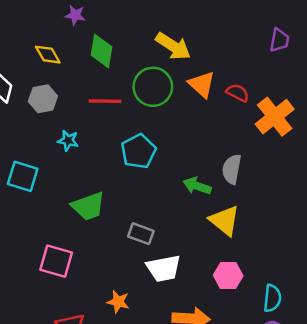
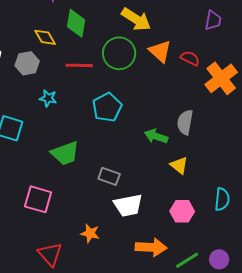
purple trapezoid: (279, 40) -> (213, 20), moved
yellow diamond: (48, 55) -> (45, 37), moved
yellow triangle: (224, 221) -> (179, 165), size x0.7
cyan semicircle: (272, 298) -> (222, 199), moved

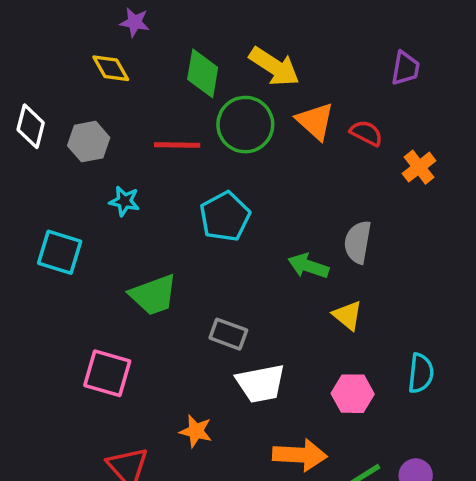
green diamond: (76, 23) -> (203, 73), moved
yellow diamond: (45, 37) -> (111, 68), moved
orange cross: (221, 78) -> (419, 167), size x0.6

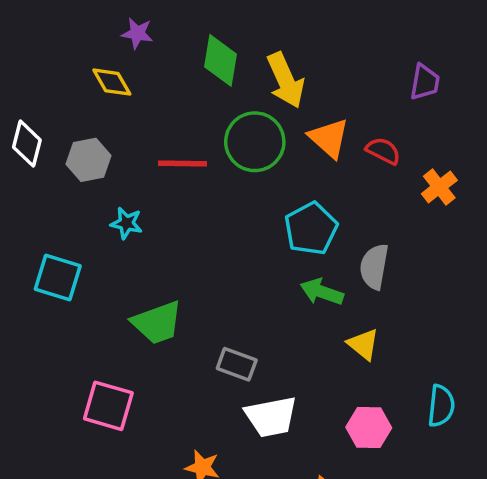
yellow arrow: (274, 67) -> (286, 80), turned 33
green diamond: (203, 73) -> (220, 60), moved
cyan pentagon: (225, 217) -> (311, 229), moved

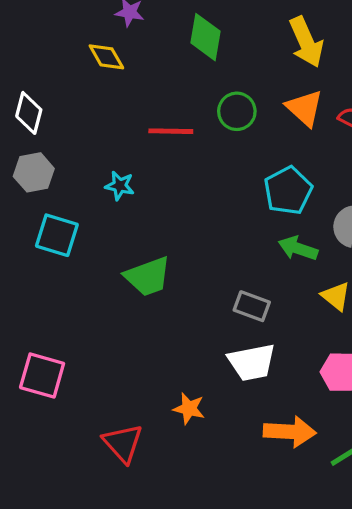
yellow arrow: (286, 80) -> (306, 42), moved
green circle: (255, 142) -> (237, 111), size x0.7
gray hexagon: (88, 160) -> (34, 172), moved
gray rectangle: (237, 364) -> (252, 306), moved
pink square: (108, 406) -> (42, 376), moved

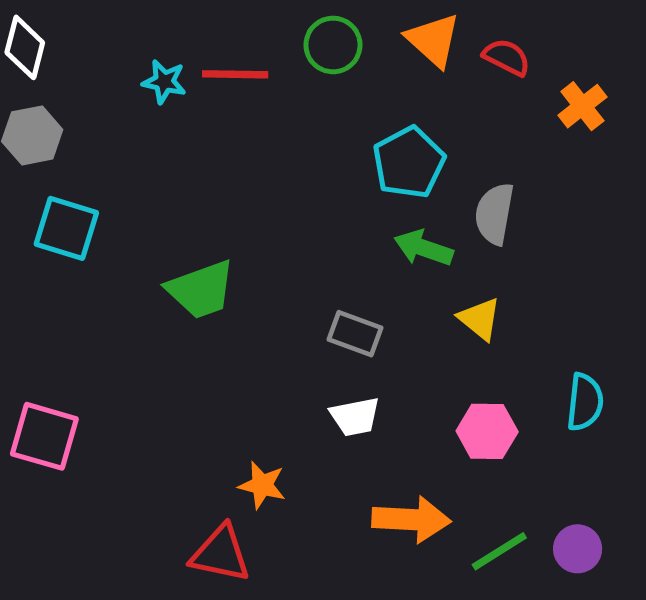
cyan star: (120, 186) -> (164, 82), moved
white trapezoid: (252, 362) -> (355, 417), size x0.7
red triangle: (123, 443) -> (220, 554), moved, turned -36

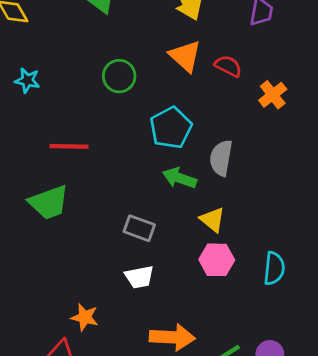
green circle: (333, 45) -> (119, 76), moved
red line: (235, 74) -> (69, 146), moved
pink hexagon: (487, 431) -> (217, 260), moved

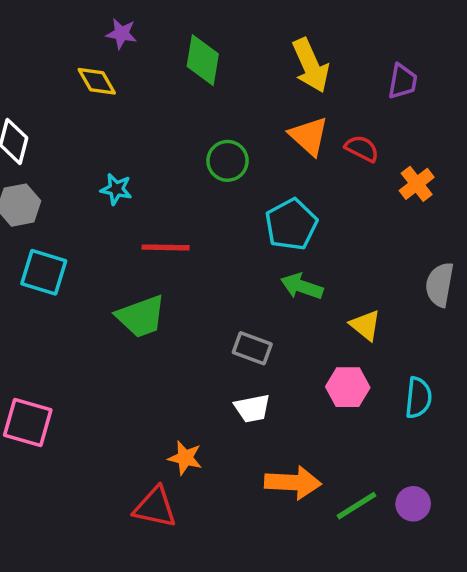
cyan star: (27, 80) -> (116, 189), moved
gray semicircle: (221, 158) -> (440, 285), moved
yellow triangle: (212, 220) -> (365, 325), moved

